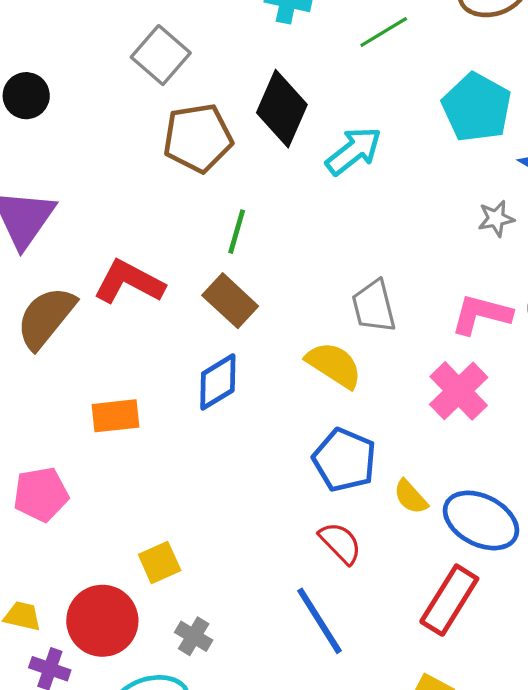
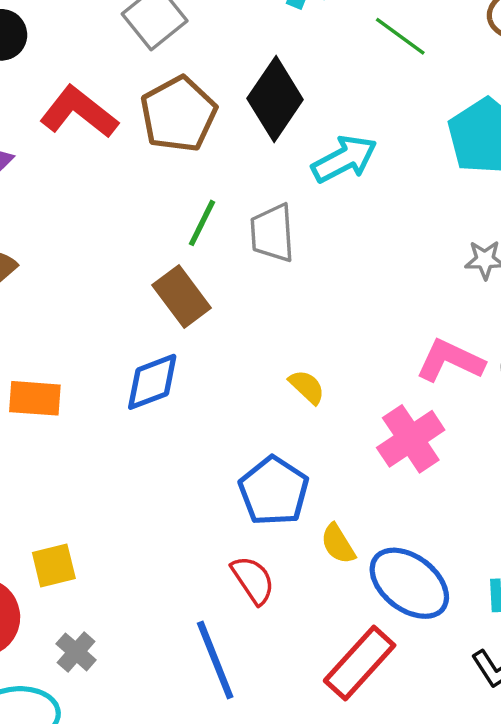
green line: (384, 32) -> (400, 36), turned 57
brown pentagon: (198, 138) -> (178, 114), turned -30
red L-shape: (129, 282) -> (79, 112), moved
gray trapezoid: (374, 306) -> (272, 233), moved
yellow semicircle: (334, 365) -> (307, 387), moved, size x0.6

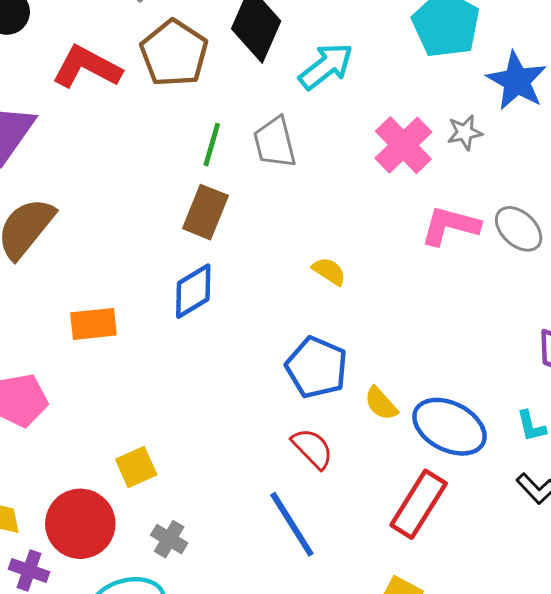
brown rectangle: (182, 296) -> (205, 212), turned 69
pink cross: (411, 439) -> (403, 145), moved

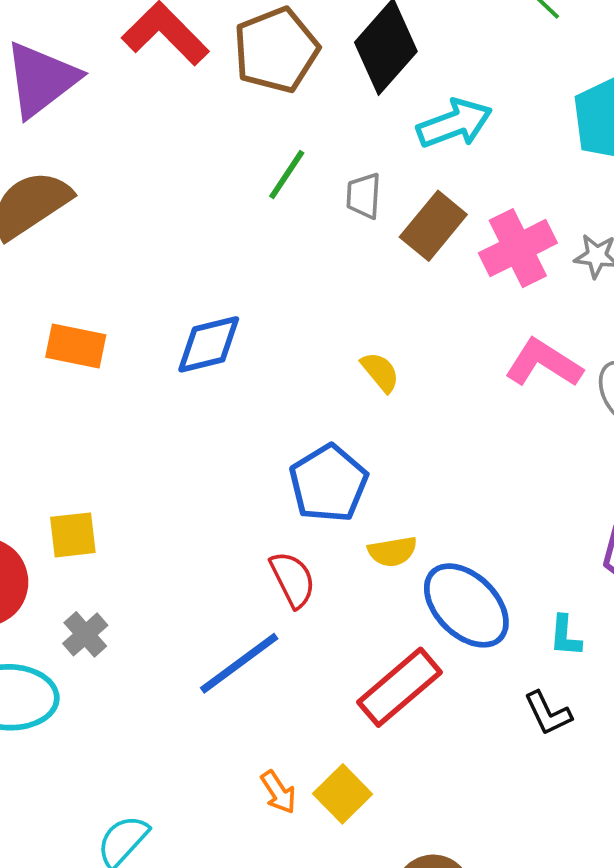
gray trapezoid: (275, 142) -> (364, 196), size x0.7
brown rectangle: (205, 212) -> (433, 226), moved
yellow semicircle: (381, 404) -> (392, 551), turned -75
blue line: (292, 524) -> (239, 663), turned 68

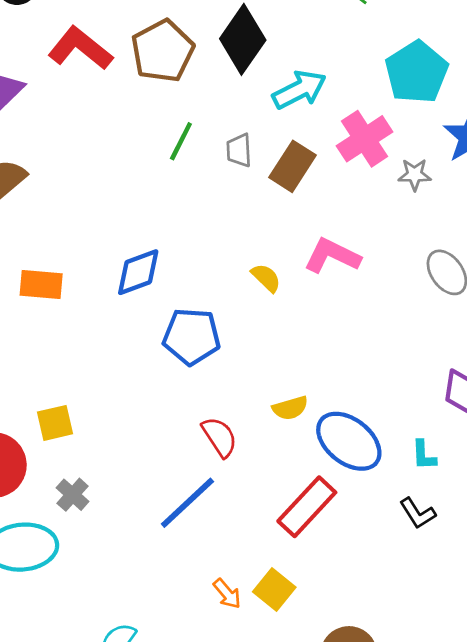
pink cross: (518, 248) -> (365, 139), moved
pink L-shape: (544, 363) -> (332, 256), moved
blue pentagon: (328, 483) -> (192, 336), moved, turned -30

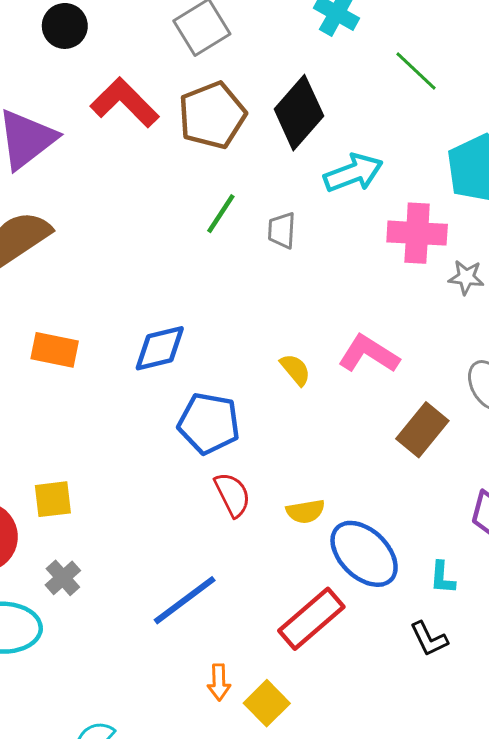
pink cross: (365, 139) -> (417, 233), turned 30
brown rectangle: (293, 166) -> (422, 430), moved
red semicircle: (220, 437) -> (232, 495), moved
orange arrow: (227, 594) -> (219, 682), moved, turned 32

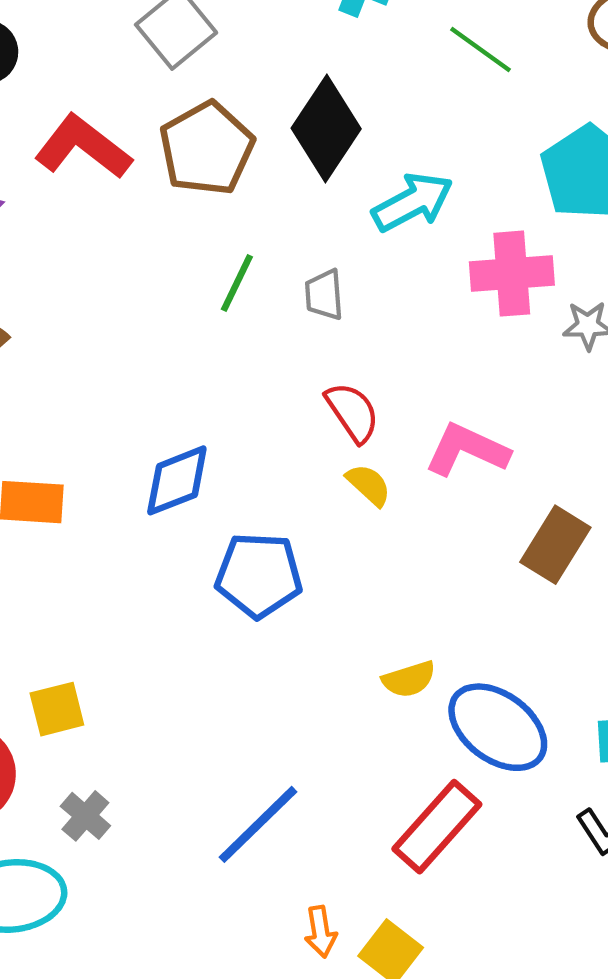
red semicircle: (232, 495) -> (352, 412), moved

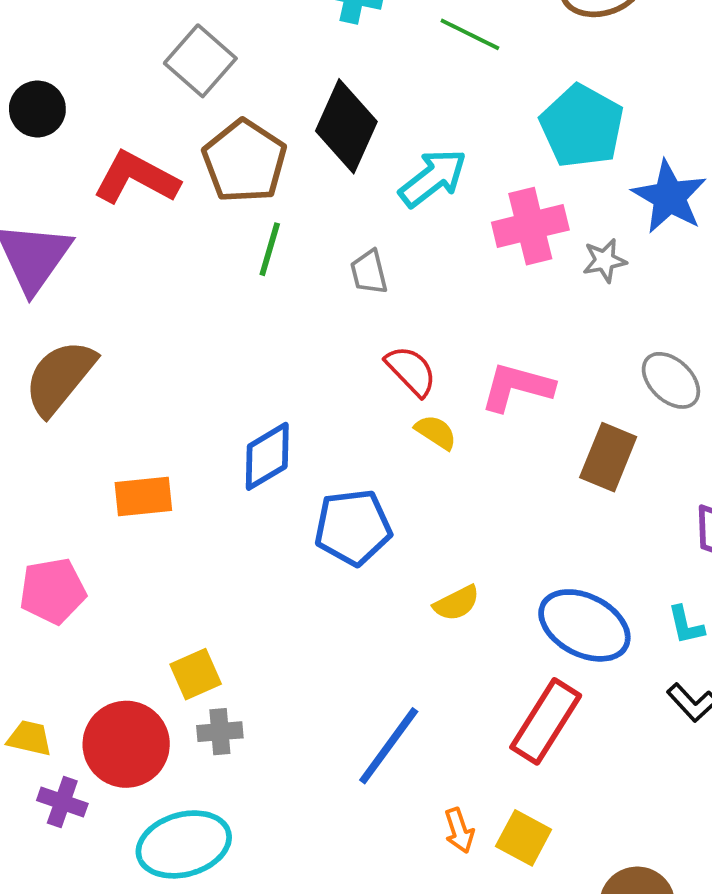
green line: (237, 283) -> (270, 249), moved
yellow semicircle: (409, 679) -> (457, 603), moved
gray cross: (85, 816) -> (220, 732), moved, turned -36

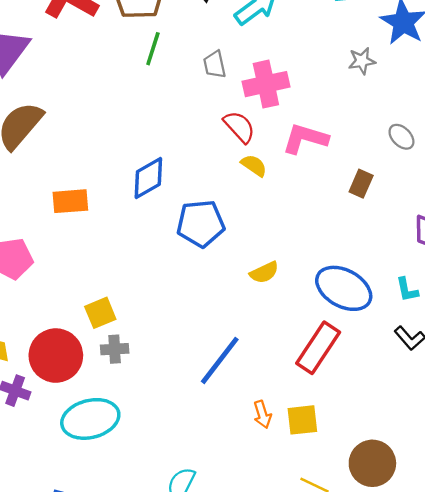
pink cross: (530, 226) -> (266, 84), moved
gray ellipse: (671, 380) -> (401, 137), size x0.7
brown rectangle: (608, 457) -> (361, 184), size x0.7
yellow square: (524, 838) -> (302, 420), turned -36

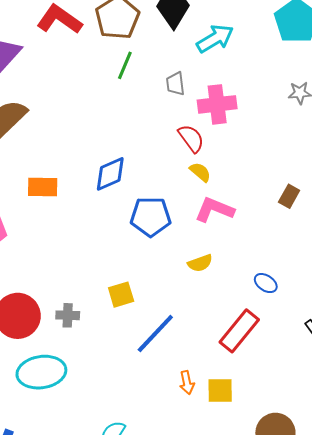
pink L-shape: (305, 139) -> (214, 210), moved
blue ellipse: (344, 288) -> (266, 283), size x0.5
yellow square: (100, 313) -> (121, 295), moved

